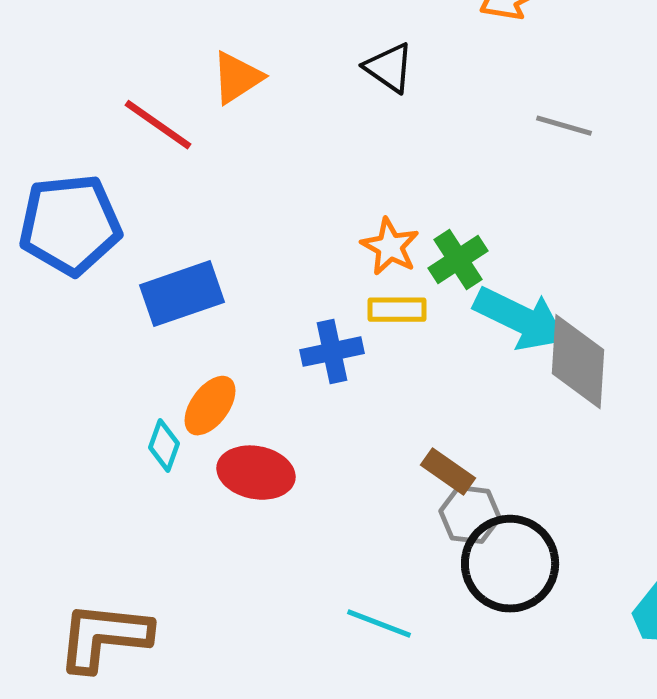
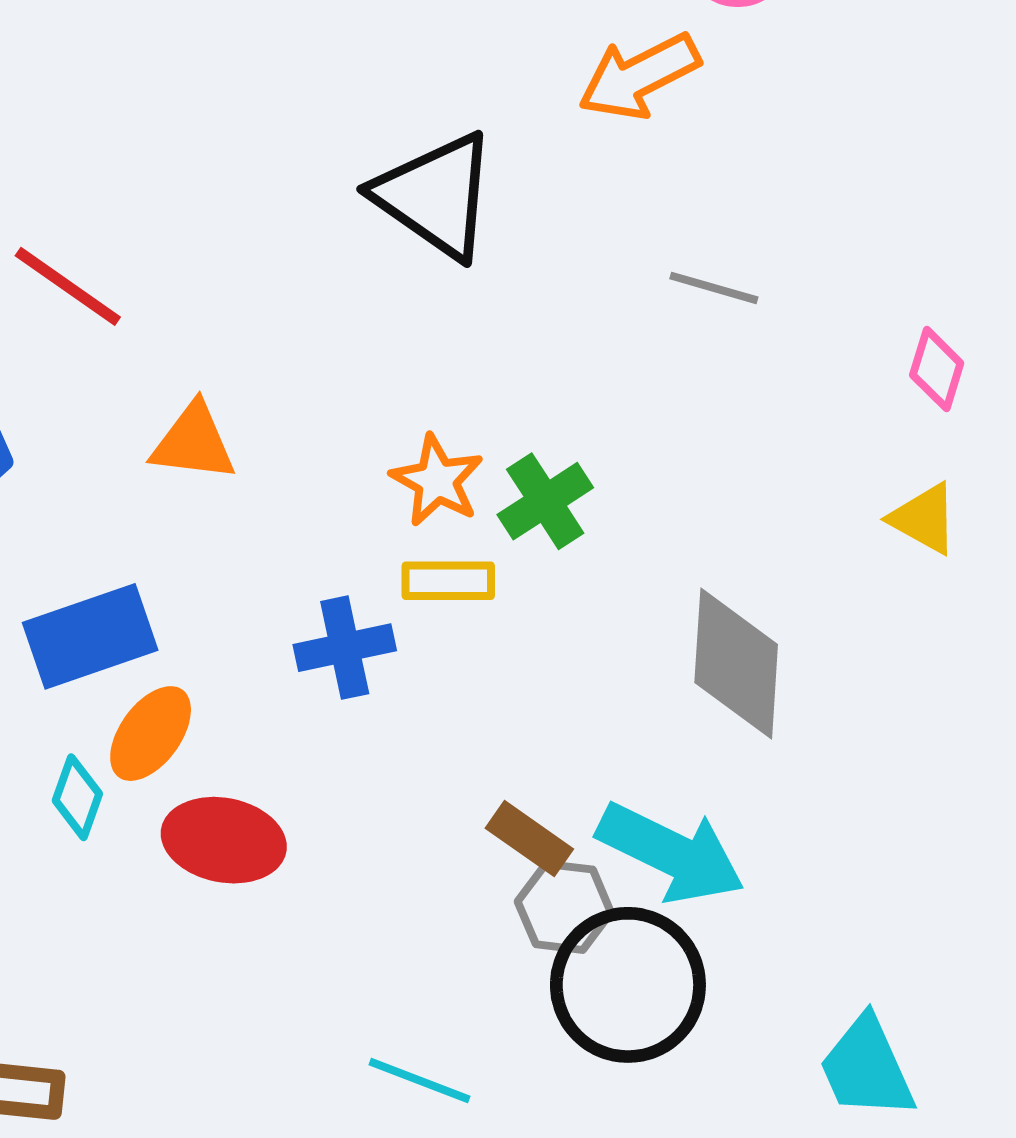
black triangle: (389, 68) -> (435, 196), size x1.6
orange triangle: (237, 78) -> (194, 442), moved, turned 40
blue rectangle: (182, 294) -> (90, 636), moved
cyan arrow: (520, 319) -> (671, 853), moved

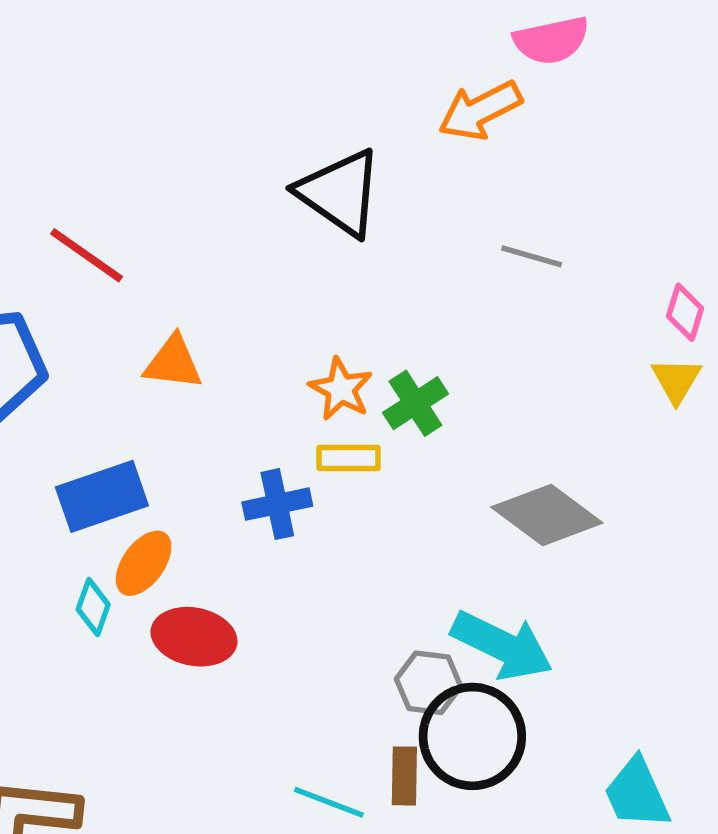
yellow triangle: (924, 519) -> (676, 380), moved, turned 32
gray diamond: (736, 663) -> (547, 515), turned -57
brown rectangle: (529, 839) -> (404, 776), moved, turned 56

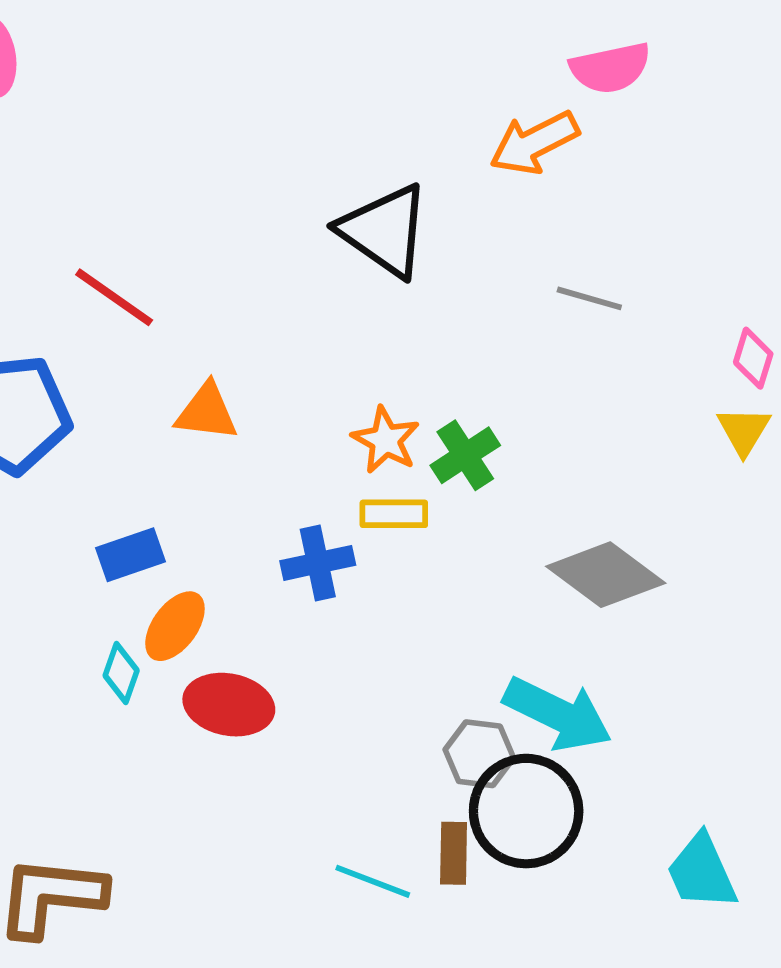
blue rectangle: (102, 496) -> (131, 555), size x0.7

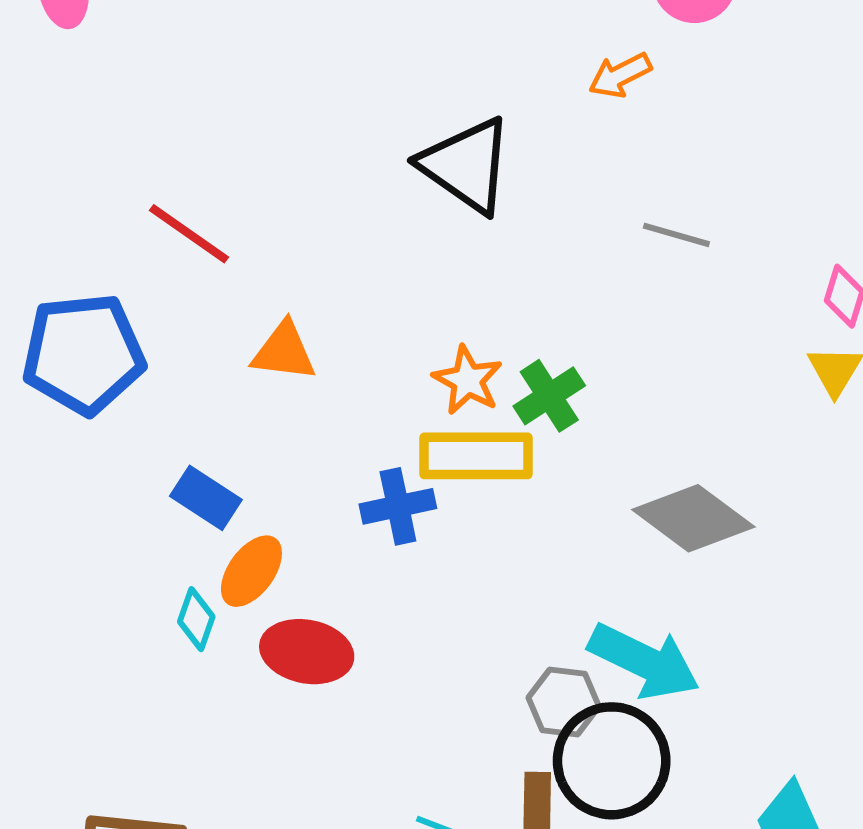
orange arrow: (534, 143) -> (620, 75), size x0.7
yellow rectangle: (394, 514) -> (476, 456), size x1.6
blue rectangle: (131, 555) -> (206, 498), turned 52

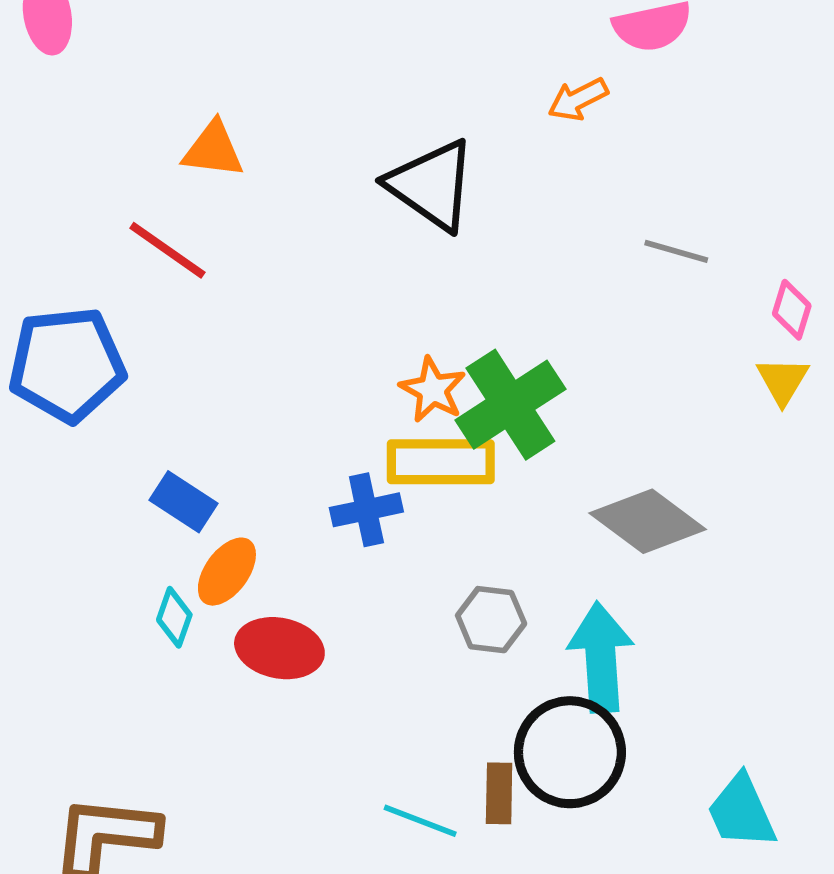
gray line: (676, 235) -> (676, 251), moved
orange triangle: (284, 351) -> (213, 150), moved
green cross: (549, 396) -> (510, 405), size x1.6
cyan arrow: (644, 661) -> (601, 657), turned -120
gray hexagon: (564, 702) -> (491, 620), moved

